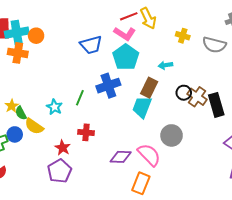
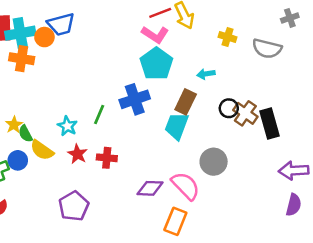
blue trapezoid: (91, 45) -> (61, 24), moved
red star: (63, 148) -> (78, 154), moved

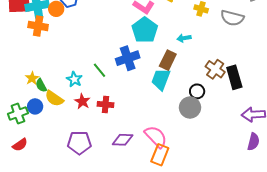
black circle: (229, 108) -> (197, 91), moved
green line: (99, 115) -> (99, 70), turned -63
pink semicircle: (186, 186) -> (156, 137), moved
purple diamond: (150, 188) -> (123, 140), moved
purple pentagon: (74, 206) -> (79, 143), turned 30

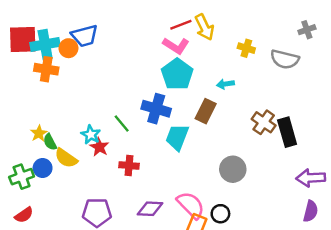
blue cross: (128, 58) -> (156, 109), turned 35
cyan trapezoid: (161, 79) -> (177, 137), moved
black circle: (197, 91) -> (220, 214), moved
red star: (82, 101) -> (99, 147), moved

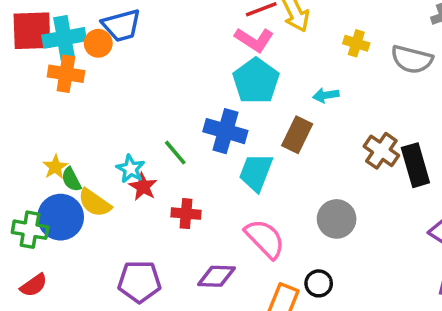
blue circle: (43, 168) -> (61, 217), size x1.6
green cross: (22, 177) -> (30, 230), turned 30
pink semicircle: (191, 205) -> (265, 239), moved

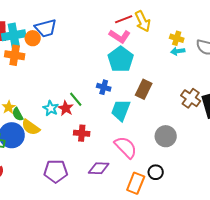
cyan arrow: (326, 95) -> (178, 51), moved
blue cross: (225, 131) -> (104, 87), size x0.6
red star: (143, 187) -> (66, 108), moved

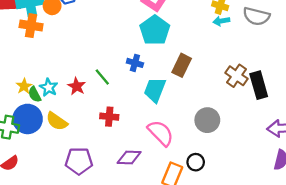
cyan star: (51, 108) -> (49, 87), moved
red star: (66, 108) -> (77, 86), moved
yellow semicircle: (31, 127) -> (57, 121), moved

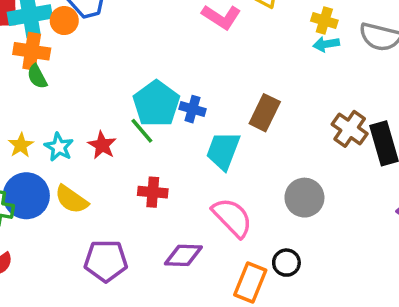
cyan pentagon: (155, 30) -> (156, 104), moved
green semicircle: (35, 94) -> (37, 77), moved

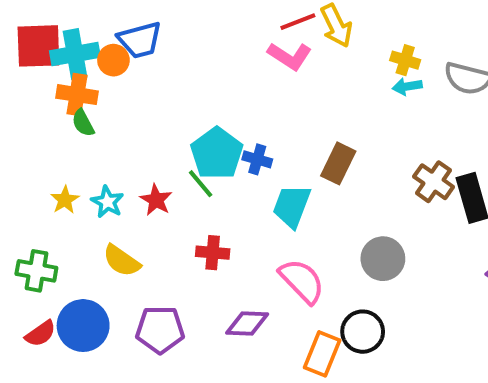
blue circle: (26, 196) -> (83, 326), moved
black circle: (286, 263) -> (363, 332), size x1.4

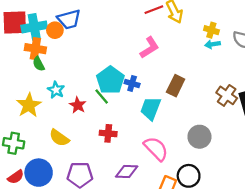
pink L-shape: (290, 56) -> (149, 48), moved, turned -65
yellow star: (65, 200) -> (29, 105), size x1.6
cyan star: (107, 202) -> (56, 90), moved

